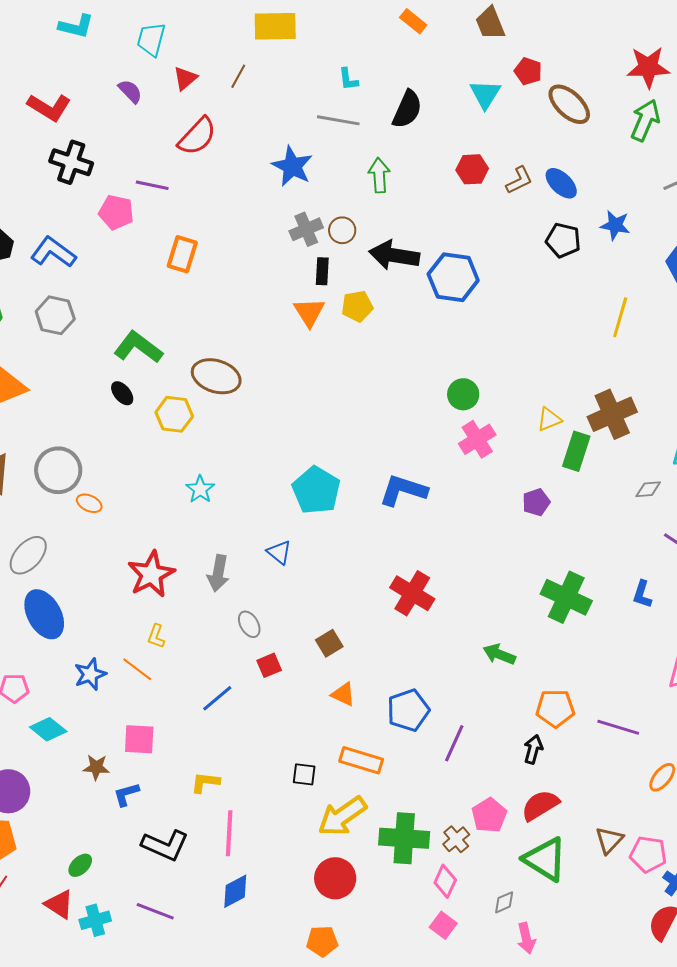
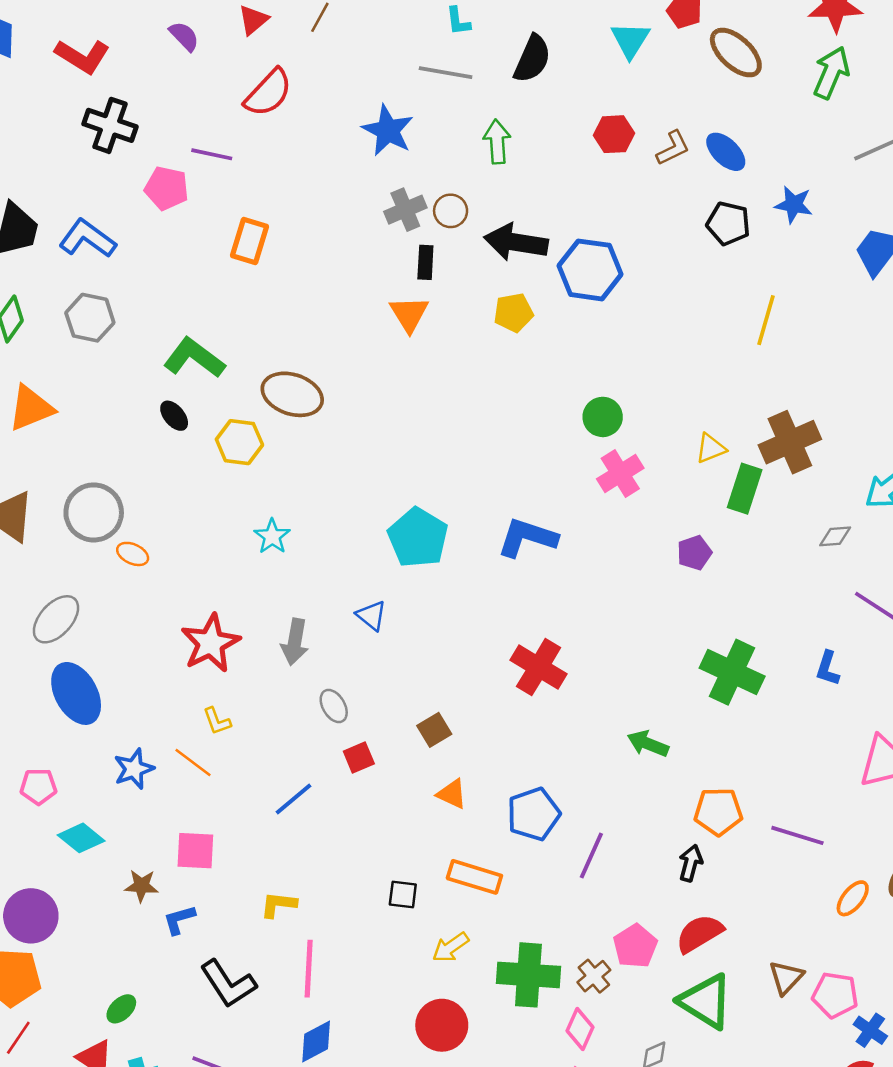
yellow pentagon: (357, 306) -> (513, 313), moved
yellow line: (620, 317) -> (766, 320), moved
yellow L-shape: (156, 636) -> (217, 721), turned -40
yellow arrow: (342, 816) -> (451, 947), size x0.6
black L-shape: (165, 845) -> (228, 984), turned 33

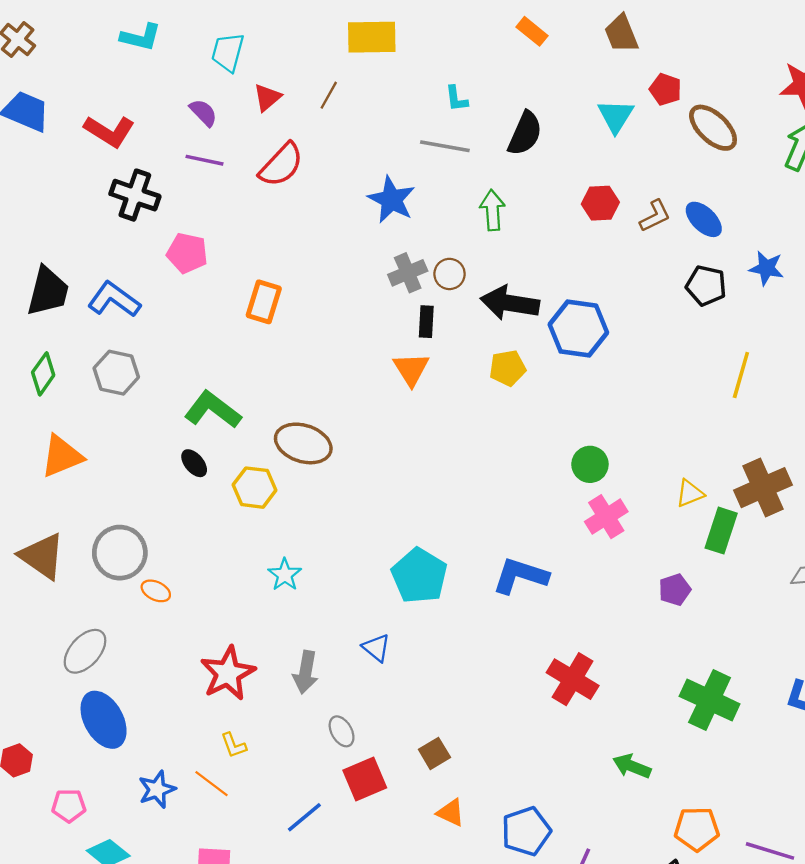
purple line: (212, 154) -> (205, 160), moved
red cross: (539, 667) -> (573, 679), moved
red square: (359, 758) -> (365, 779), size x1.5

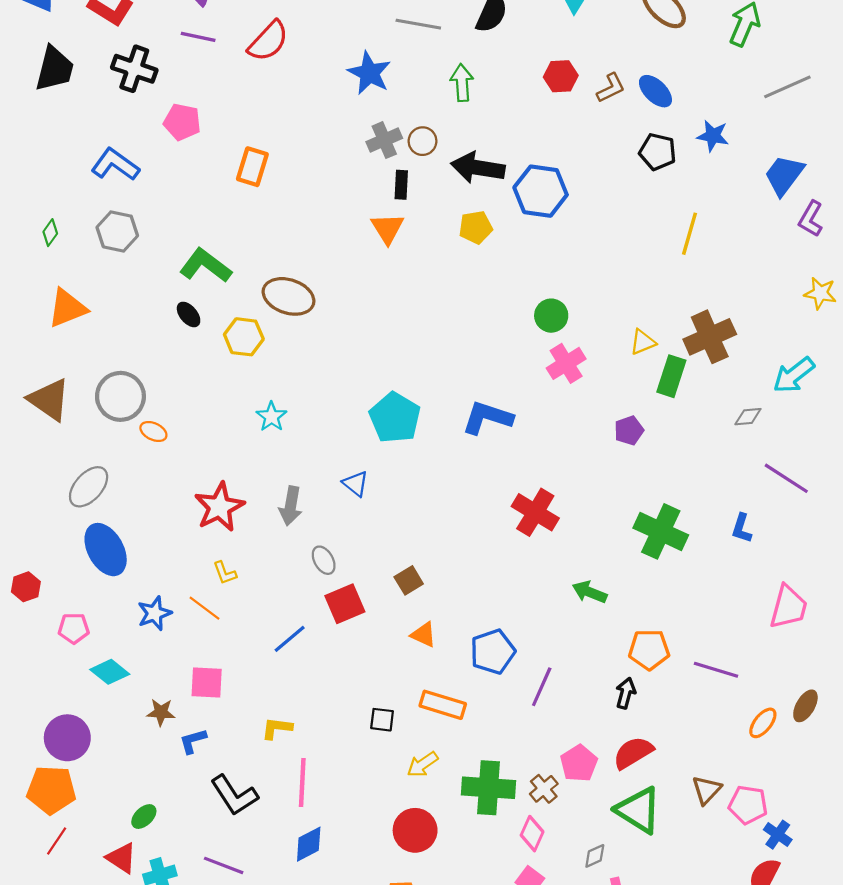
black trapezoid: (48, 291) -> (55, 69), moved
green diamond: (43, 374) -> (50, 233), size x0.7

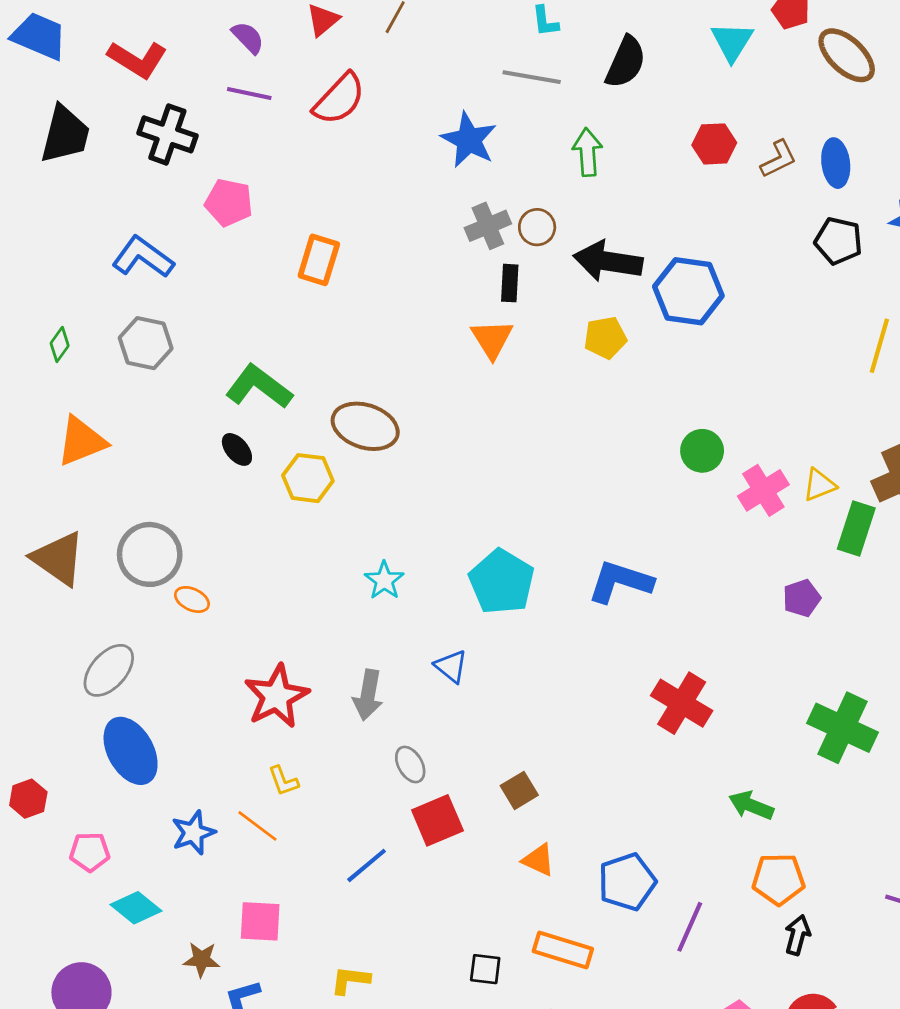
blue ellipse: (655, 91) -> (836, 163), turned 39
pink cross: (566, 363) -> (763, 490), moved
cyan star: (271, 417) -> (384, 580), moved
orange pentagon: (649, 650) -> (778, 879), moved

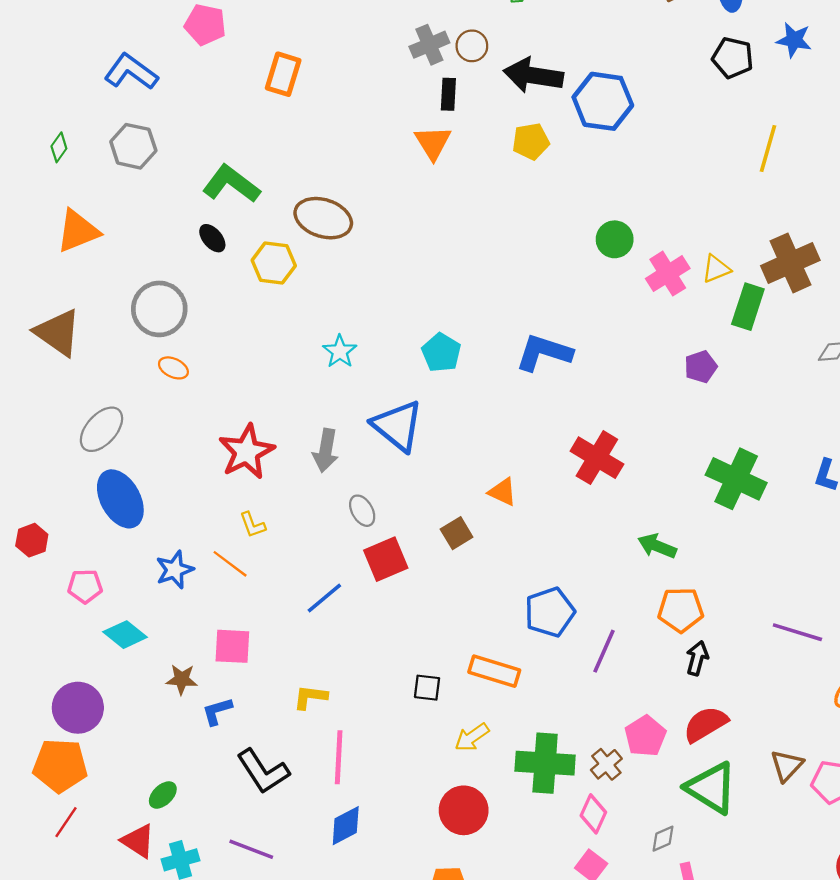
gray circle: (150, 554) -> (159, 309), moved
cyan pentagon: (502, 582) -> (441, 353), size x0.7
blue triangle: (451, 666) -> (398, 426), size x1.8
orange triangle: (538, 860) -> (503, 492), moved

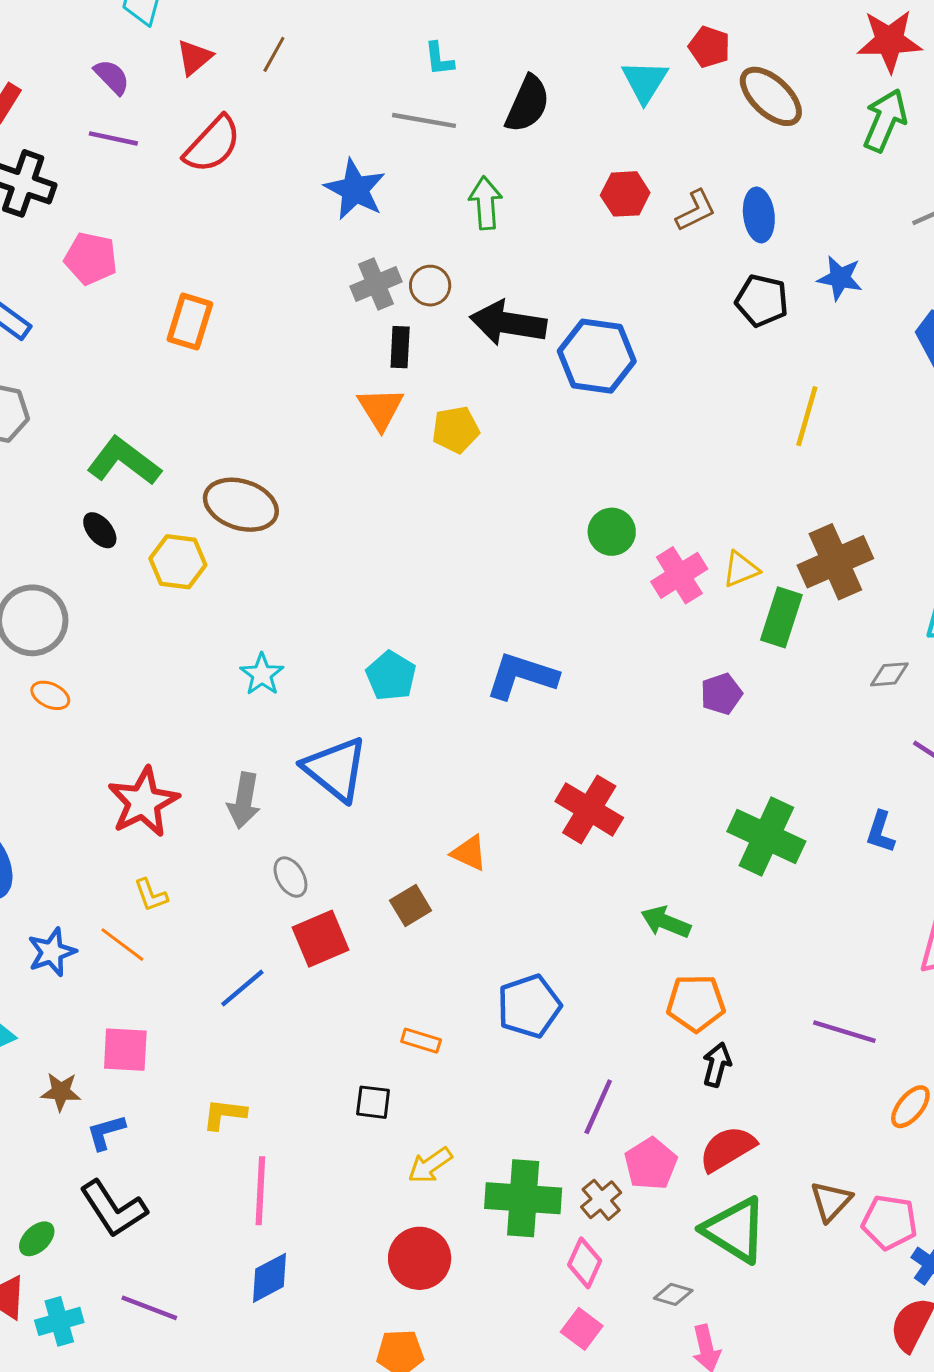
yellow pentagon: (531, 141) -> (456, 430), moved
purple line: (604, 651) -> (598, 1107), moved
orange rectangle: (494, 671) -> (421, 1041), moved, size x0.6
black L-shape: (263, 771) -> (113, 1209), moved
gray diamond: (663, 839) -> (673, 1294), turned 40

